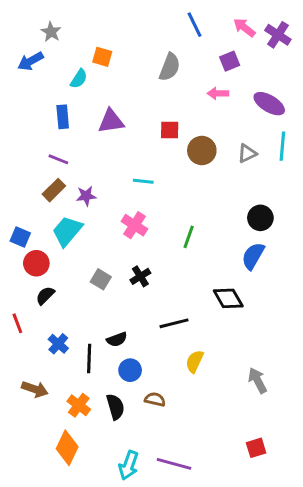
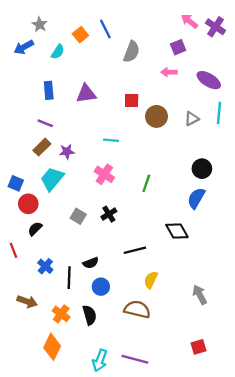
blue line: (195, 25) -> (105, 29), moved
orange square: (102, 57) -> (80, 35), moved, turned 35
cyan semicircle: (79, 79) -> (58, 52), moved
brown semicircle: (155, 399) -> (137, 309), moved, size x1.6

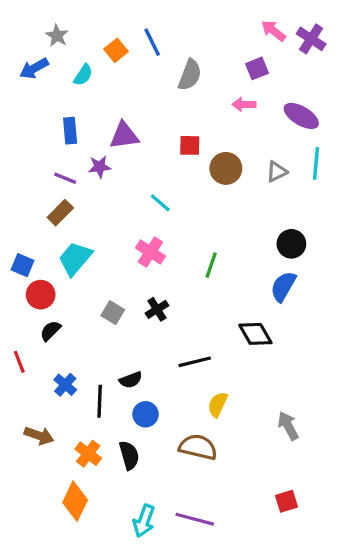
cyan line: (111, 140) -> (160, 203), turned 35
purple star: (67, 152) -> (100, 167), moved

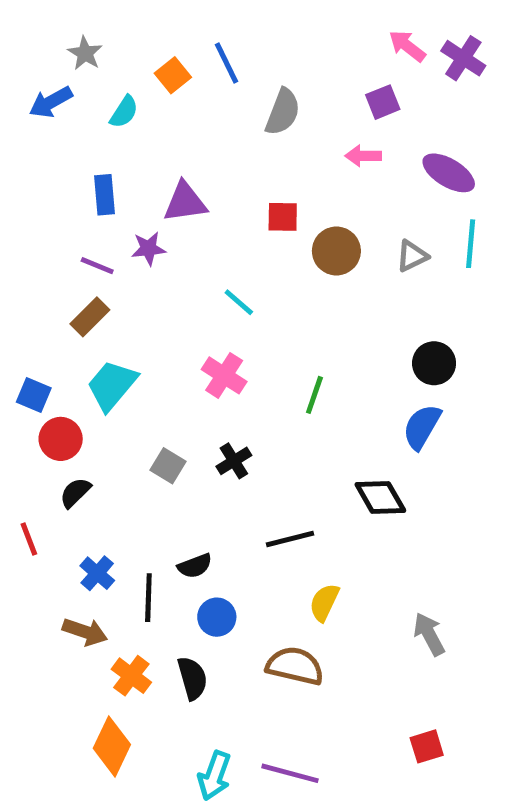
brown arrow: (39, 436) -> (85, 632), moved

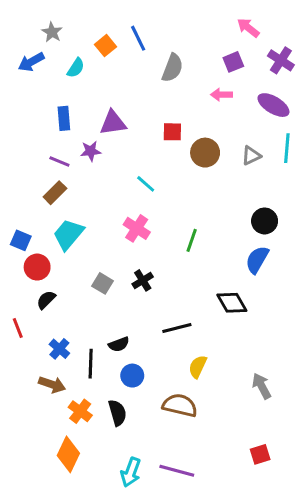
purple cross: (463, 58) -> (281, 60), moved

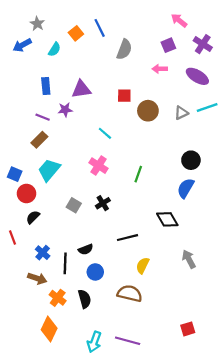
cyan line: (287, 148) -> (207, 108), turned 66
gray arrow: (262, 386) -> (189, 259), moved

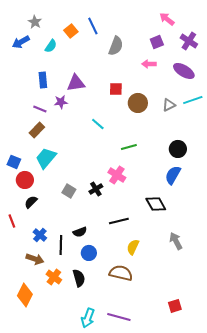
pink cross: (98, 166) -> (117, 175), moved
green line: (138, 174) -> (129, 147), moved, turned 56
orange diamond: (49, 329) -> (25, 295), moved

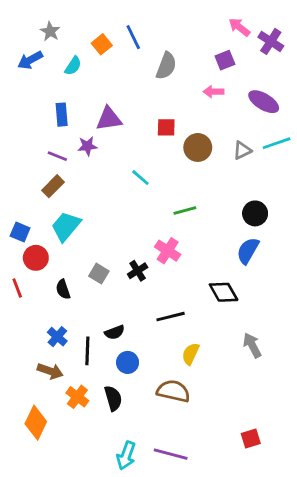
purple cross: (189, 41) -> (271, 41), moved
black semicircle: (31, 202) -> (63, 289), moved, turned -64
red line: (12, 221) -> (17, 288), moved

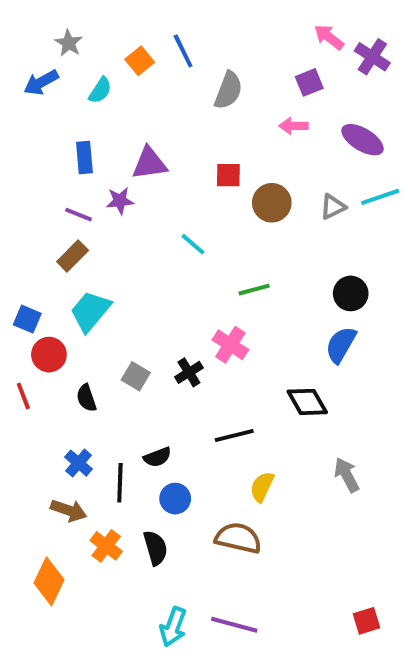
red square: (251, 438) -> (366, 621), moved

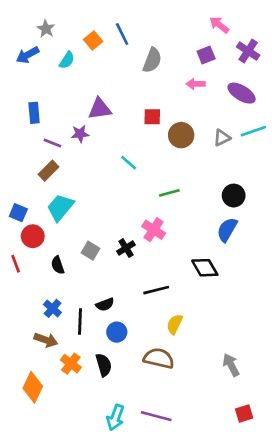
purple cross: (372, 57) -> (248, 51), moved
blue rectangle: (84, 157) -> (34, 113), moved
gray arrow: (347, 475) -> (231, 365), moved

